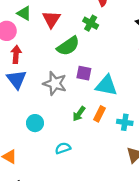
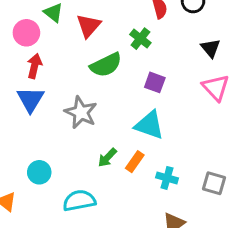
purple square: (84, 73) -> (155, 82), moved
cyan circle: (35, 123) -> (39, 172), moved
cyan semicircle: (63, 148) -> (79, 201), size x1.5

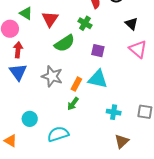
orange rectangle: (135, 162) -> (76, 84), moved

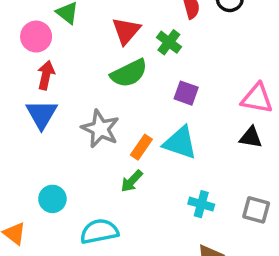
red triangle: (50, 19) -> (126, 31), moved
black triangle: (131, 24) -> (251, 137), moved, turned -40
pink triangle: (138, 49) -> (257, 98), turned -36

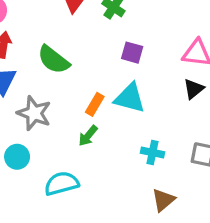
green semicircle: (129, 73) -> (54, 60), moved, turned 68
gray star: (100, 129) -> (34, 113), moved
black triangle: (251, 137) -> (194, 89), turned -45

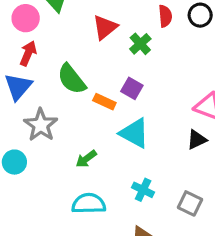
purple square: (132, 53) -> (132, 88), moved
orange rectangle: (95, 104) -> (104, 102), moved, turned 70
cyan semicircle: (62, 183) -> (89, 204), moved

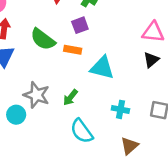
purple square: (132, 88) -> (80, 25), moved, turned -35
gray star: (41, 125) -> (36, 95), moved
cyan semicircle: (89, 204) -> (82, 131), turned -110

